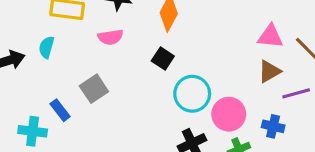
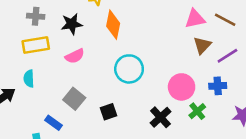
black square: (163, 59) -> (108, 112), moved, turned -35
cyan circle: (192, 94) -> (129, 69), moved

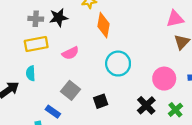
black star: (72, 24) -> (59, 18), moved
green cross: (197, 111) -> (175, 110), moved

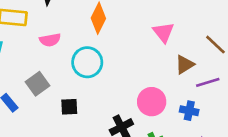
pink triangle: (175, 19) -> (164, 32), moved, turned 48
cyan circle: (118, 64) -> (87, 62), moved

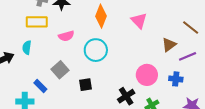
pink triangle: (164, 32) -> (139, 21), moved

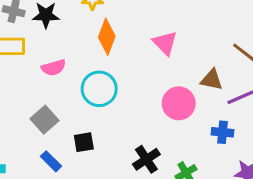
brown triangle: (169, 45) -> (212, 80), turned 49
pink circle: (147, 75) -> (179, 103), moved
blue rectangle: (40, 86) -> (51, 161), moved

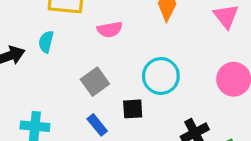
cyan circle: (99, 89) -> (161, 76), moved

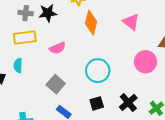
black square: (133, 109) -> (97, 103), moved

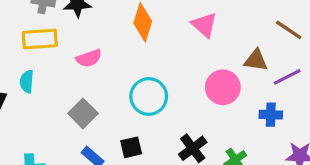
black square: (97, 103) -> (131, 147), moved

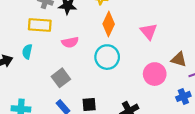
cyan circle: (149, 96) -> (107, 57), moved
blue cross: (271, 115) -> (183, 96), turned -32

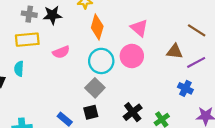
pink circle: (155, 74) -> (132, 56), moved
gray square: (61, 78) -> (95, 88), moved
blue cross: (183, 96) -> (185, 88), turned -32

